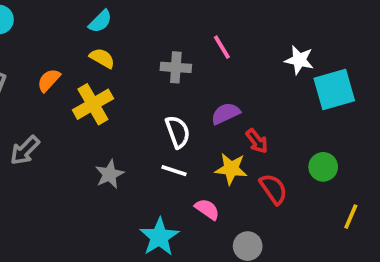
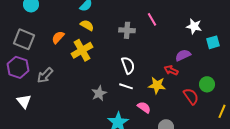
cyan square: (334, 89) -> (213, 42), size x0.6
purple semicircle: (226, 113) -> (183, 55), moved
red arrow: (257, 141) -> (171, 70), turned 152
gray star: (110, 174) -> (99, 93), moved
red semicircle: (273, 189) -> (191, 96), moved

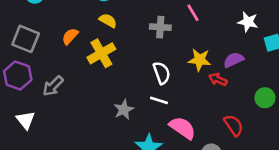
yellow star: (157, 85) -> (200, 60), moved
red semicircle: (191, 96) -> (234, 125), moved
pink semicircle: (144, 107) -> (183, 128), size x1.5

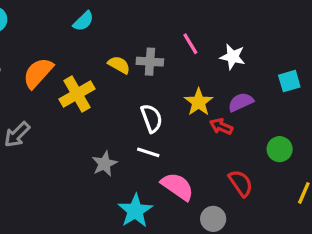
yellow semicircle: (108, 21) -> (119, 65), moved
white star: (248, 22) -> (233, 57), moved
orange semicircle: (70, 36) -> (38, 73), size x1.5
yellow star: (200, 60) -> (199, 102), turned 30

